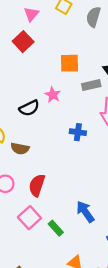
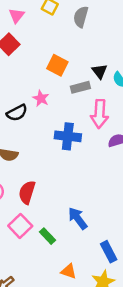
orange square: (70, 63) -> (57, 65), turned 30
blue cross: (78, 132) -> (68, 136), size x1.5

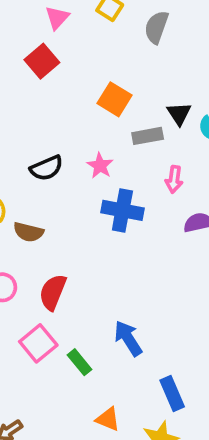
pink star: (41, 98) -> (100, 166), moved
pink arrow: (100, 114) -> (174, 179), size x0.6

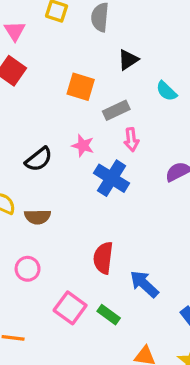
black triangle: (179, 114) -> (128, 60), moved, turned 45
pink arrow: (174, 179) -> (131, 140), moved
blue cross: (122, 210) -> (112, 178), turned 36
red semicircle: (53, 292) -> (103, 258), moved

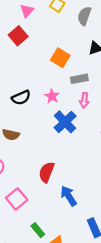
green rectangle: (109, 315) -> (38, 230), moved

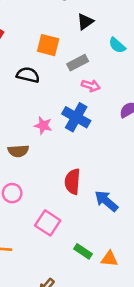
pink star: (52, 96) -> (43, 126), moved
black semicircle: (21, 98) -> (28, 75), moved, turned -126
pink arrow: (84, 100) -> (91, 86), turned -64

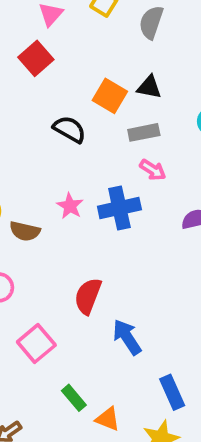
black triangle: (85, 22) -> (149, 87), moved, turned 30
blue cross: (76, 117) -> (119, 208), turned 32

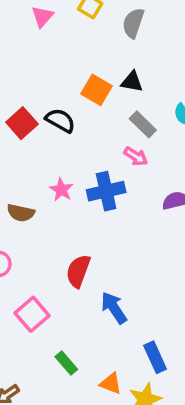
red square: (36, 58) -> (22, 123), moved
gray rectangle: (144, 132) -> (143, 124), moved, turned 56
orange triangle: (108, 419) -> (111, 383), moved

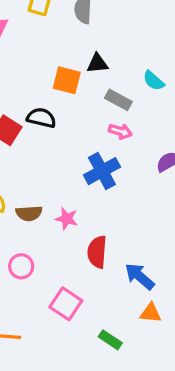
pink star: (61, 190) -> (67, 219), moved
orange triangle: (111, 383) -> (151, 313), moved

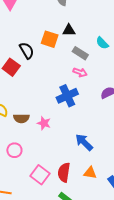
black semicircle: (41, 118) -> (27, 51), moved, turned 42
red semicircle: (97, 252) -> (64, 172), moved
blue arrow: (140, 276) -> (84, 142), moved
orange triangle: (151, 313) -> (90, 173), moved

